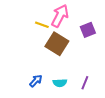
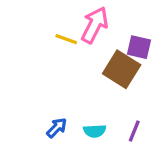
purple square: (88, 30) -> (139, 47), turned 35
brown square: (57, 44) -> (122, 69), moved

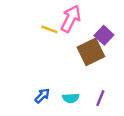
purple square: (139, 47) -> (104, 35), turned 30
brown square: (122, 69) -> (91, 52), turned 32

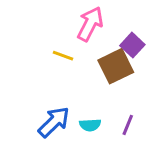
yellow line: (49, 29) -> (63, 56), moved
blue arrow: (42, 96) -> (54, 122), size x1.6

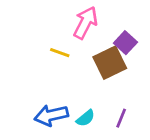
blue arrow: (54, 122) -> (51, 115), turned -148
cyan semicircle: (90, 125) -> (86, 118), turned -36

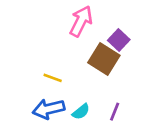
yellow line: (60, 53) -> (53, 78), moved
brown square: (110, 63) -> (104, 59), turned -32

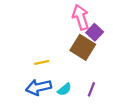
pink arrow: (81, 21) -> (81, 17), moved, turned -45
yellow line: (53, 78) -> (42, 62), turned -32

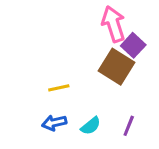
blue arrow: (39, 87) -> (54, 123), size x0.7

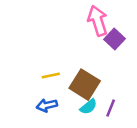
brown square: (117, 67) -> (85, 85), moved
cyan semicircle: (91, 126) -> (89, 107), moved

